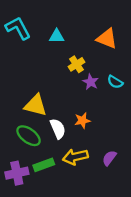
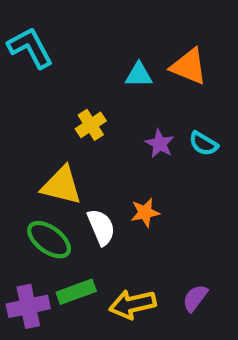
cyan triangle: (57, 36) -> (139, 75), moved
yellow cross: (77, 64) -> (91, 125), moved
yellow arrow: (75, 157) -> (132, 304), moved
purple semicircle: (109, 158) -> (195, 298), moved

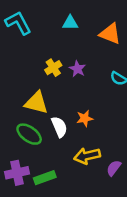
cyan triangle: (139, 75) -> (70, 23), moved
purple star: (160, 144) -> (77, 69), moved
green rectangle: (76, 292) -> (45, 178), moved
yellow arrow: (132, 304) -> (87, 156), moved

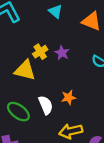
cyan triangle: (70, 23) -> (55, 11), turned 40
yellow triangle: (36, 103) -> (25, 70), moved

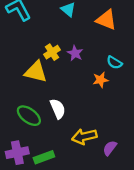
orange star: (69, 97) -> (101, 80), moved

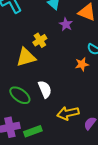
purple star: (75, 53) -> (66, 24), moved
yellow triangle: (36, 72) -> (26, 57), turned -30

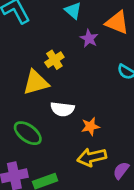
orange star: (82, 64) -> (90, 126), moved
white semicircle: (45, 89) -> (62, 109), moved, turned 120

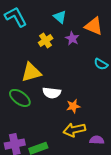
yellow cross: (54, 60) -> (46, 41), moved
green ellipse: (28, 133) -> (20, 98), moved
purple semicircle: (121, 170) -> (97, 140), turned 56

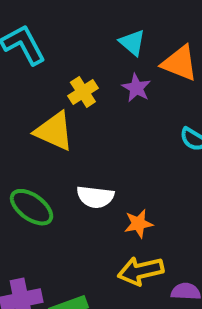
cyan triangle: (60, 17) -> (132, 43), moved
yellow triangle: (31, 72) -> (54, 131), moved, turned 40

